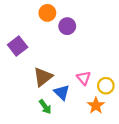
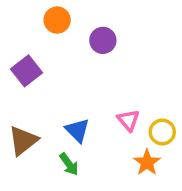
orange circle: (47, 13) -> (57, 20), moved
brown triangle: (43, 77) -> (23, 140), moved
blue triangle: (62, 92) -> (77, 130), moved

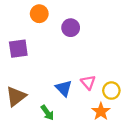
purple square: (27, 71) -> (18, 49), turned 30
blue triangle: (77, 130) -> (64, 88), moved

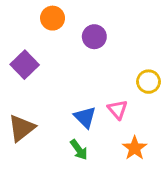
purple square: (18, 49) -> (25, 65), turned -36
yellow circle: (111, 91) -> (149, 82), moved
green arrow: (47, 113) -> (79, 150), moved

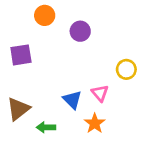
purple square: (25, 65) -> (21, 55), turned 35
orange star: (135, 148) -> (95, 123), moved
green arrow: (79, 150) -> (46, 127), moved, turned 126

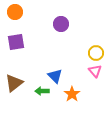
orange circle: (45, 15) -> (15, 12), moved
pink triangle: (100, 93) -> (95, 71), moved
green arrow: (46, 127) -> (42, 91), moved

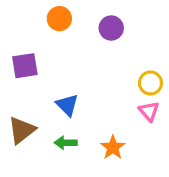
orange circle: (15, 12) -> (59, 19), moved
purple circle: (61, 24) -> (111, 28), moved
blue triangle: (55, 76) -> (67, 105), moved

